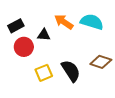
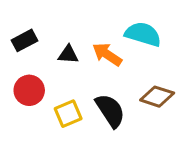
orange arrow: (64, 22) -> (107, 54), moved
red circle: (24, 47) -> (29, 90), moved

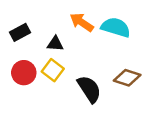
orange arrow: (107, 54) -> (82, 22), moved
yellow square: (68, 114) -> (53, 70), moved, turned -30

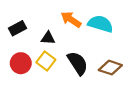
black semicircle: (89, 89) -> (78, 63), moved

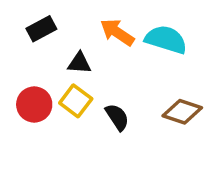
black rectangle: (17, 28) -> (41, 29), moved
black semicircle: (78, 63) -> (117, 117), moved, size x0.7

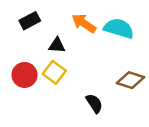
black semicircle: (117, 117) -> (94, 103), moved

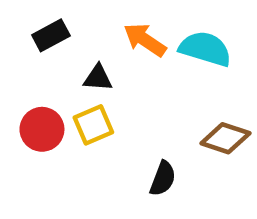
yellow square: (54, 72) -> (93, 125), turned 30
black semicircle: (94, 103) -> (163, 179), turned 54

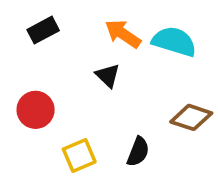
black triangle: (98, 78) -> (108, 76), moved, turned 40
yellow square: (93, 125) -> (79, 155), moved

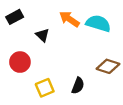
black rectangle: (43, 30) -> (15, 17), moved
black triangle: (108, 76) -> (43, 35), moved

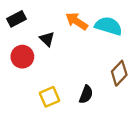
red circle: (20, 62) -> (22, 57), moved
brown diamond: (108, 66) -> (119, 73), turned -65

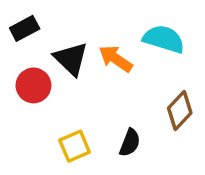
orange arrow: (77, 21) -> (116, 59), moved
black triangle: (47, 39) -> (71, 59), size x1.5

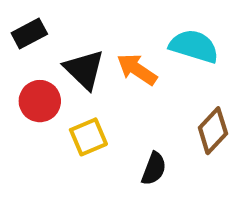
yellow square: (75, 146) -> (88, 137), moved

